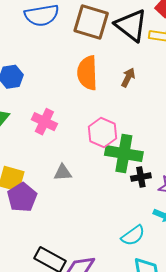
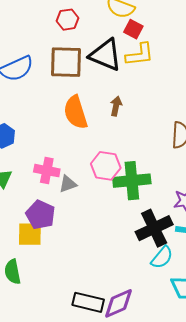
gray triangle: (63, 173) -> (68, 184), moved
black cross: (141, 177) -> (154, 228), moved, size x1.8
purple pentagon: (22, 197) -> (40, 215), moved

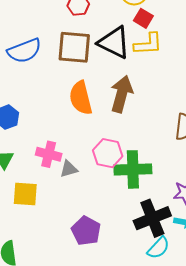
brown arrow: (116, 106) -> (122, 94), size x1.8
purple pentagon: (40, 215) -> (86, 231), moved
yellow square: (30, 234) -> (25, 194), moved

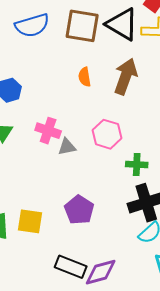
orange semicircle: (81, 98) -> (85, 77), size x0.6
green cross: (133, 169) -> (137, 164), moved, size x0.6
yellow square: (25, 194) -> (30, 221), moved

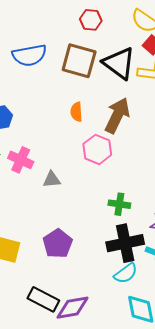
pink cross: (48, 131) -> (21, 160), moved
pink hexagon: (107, 134) -> (97, 149), moved

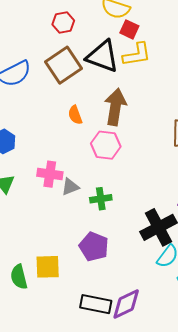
brown square: (79, 61) -> (64, 65), turned -33
pink cross: (21, 160) -> (50, 174), moved
green cross: (119, 204) -> (101, 199), moved

